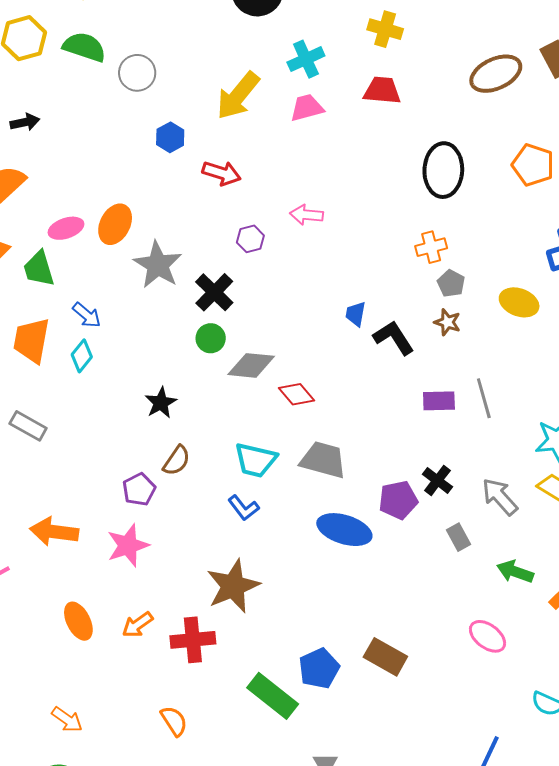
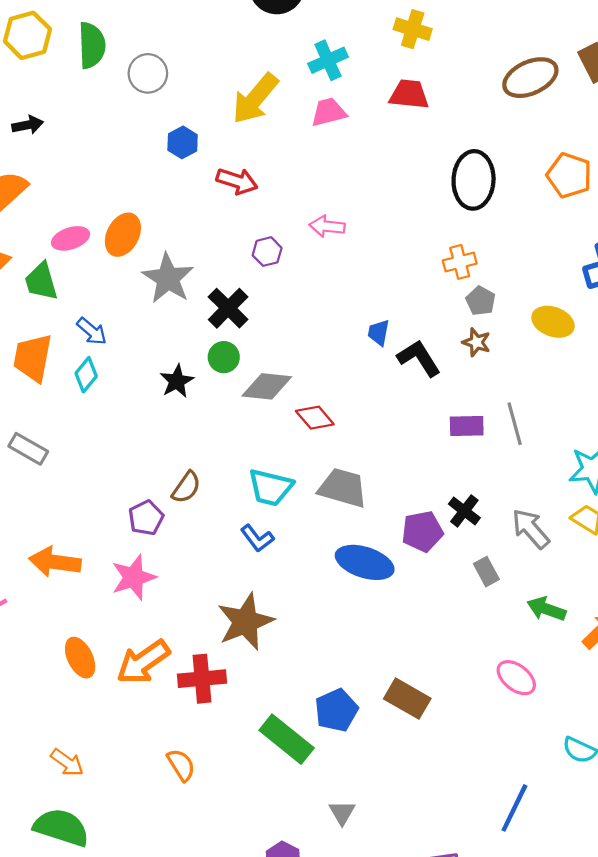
green semicircle: (84, 47) -> (92, 45), turned 69
black star: (161, 403) -> (177, 381), moved
orange arrow: (138, 625) -> (143, 662), size x1.6

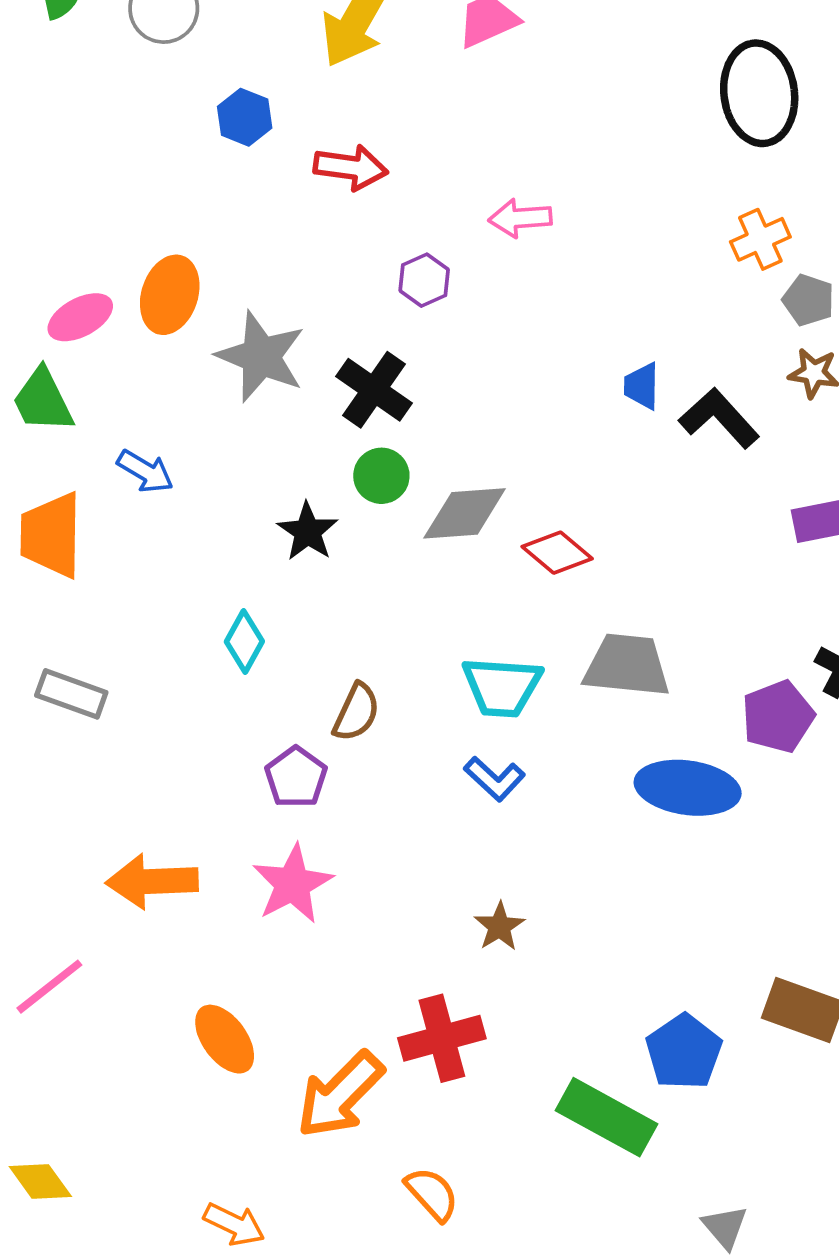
cyan diamond: (86, 375) -> (244, 642), moved
brown star: (245, 622) -> (499, 927), size x0.5
orange arrow: (143, 662) -> (340, 1095), moved

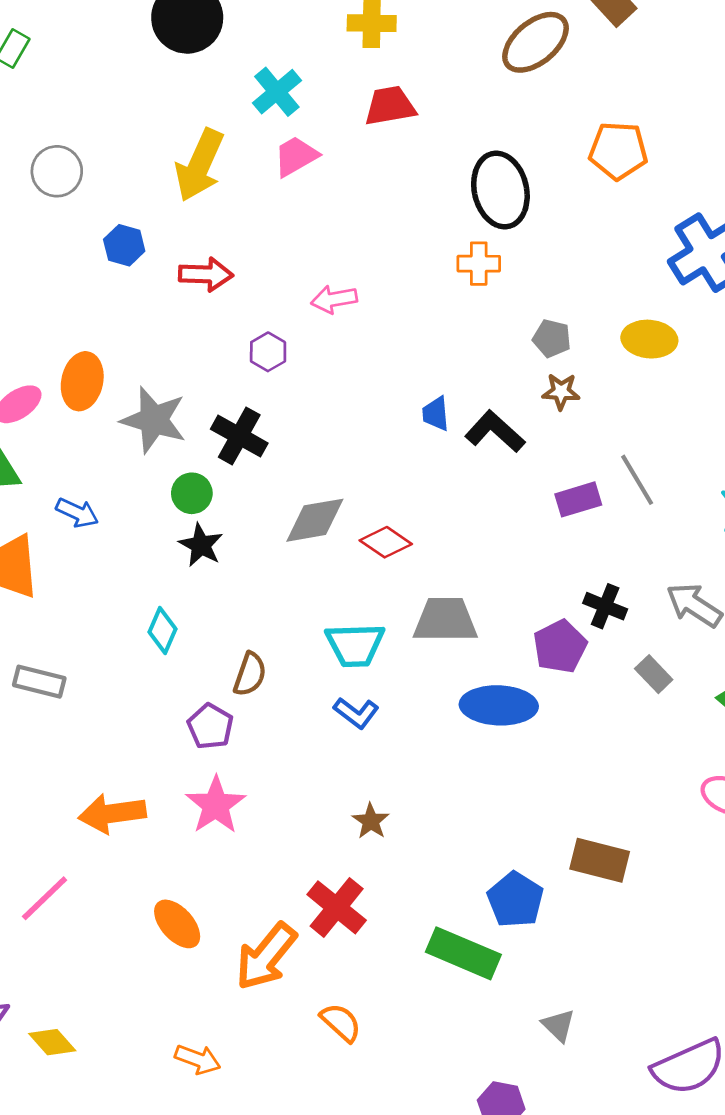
orange cross: (760, 239) -> (479, 264), moved, turned 30
green circle: (381, 476) -> (192, 493), moved
red cross: (442, 1038) -> (337, 907), turned -30

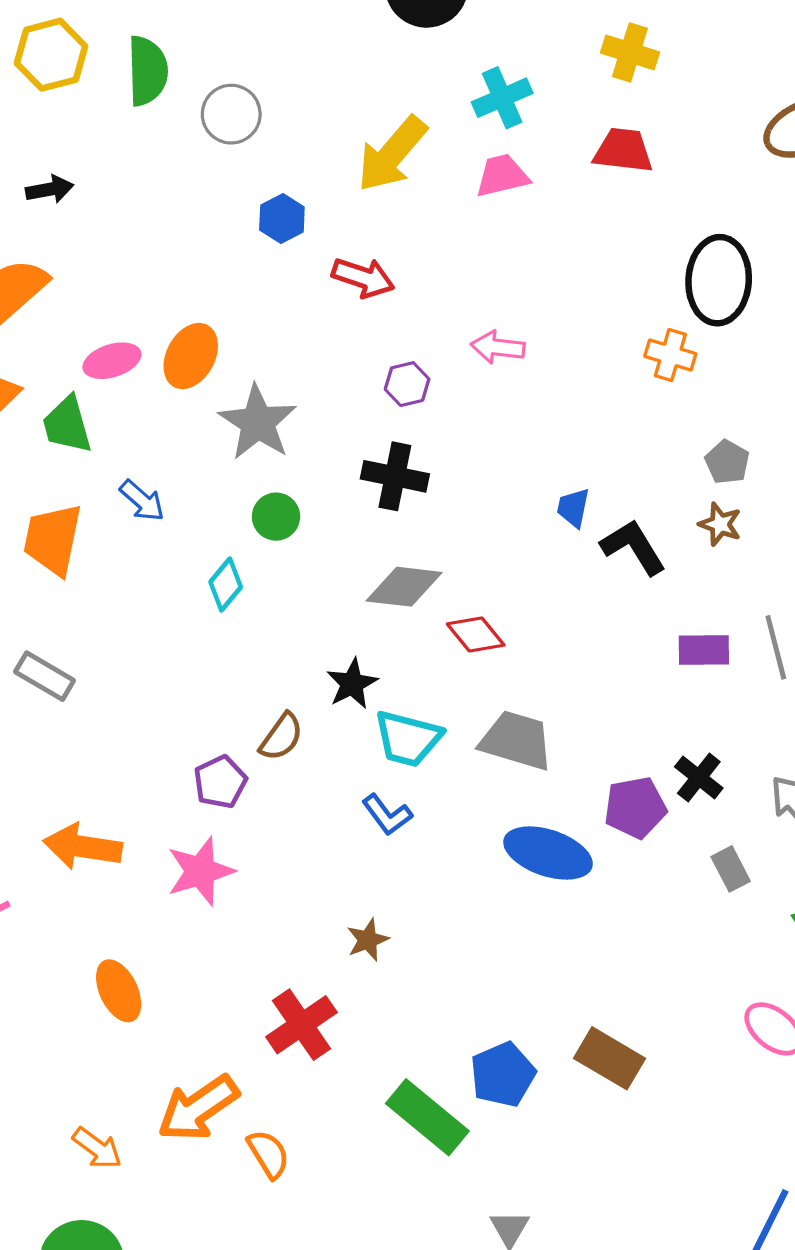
black cross: (239, 436) -> (395, 476), moved, turned -34
black star: (201, 545) -> (352, 684), moved
cyan diamond: (163, 631) -> (226, 585), moved
orange arrow: (266, 956) -> (198, 1108), moved

